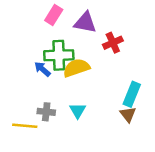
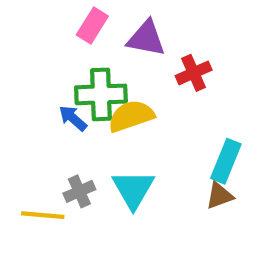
cyan triangle: (78, 111) -> (133, 189), size x1.5
gray cross: (46, 112) -> (79, 191), turned -30
brown triangle: (128, 114) -> (219, 196), turned 48

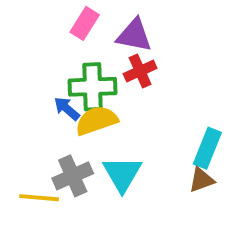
red cross: (194, 73) -> (140, 71), moved
yellow semicircle: (131, 116) -> (96, 120), moved
gray cross: (79, 191) -> (73, 176), size x1.4

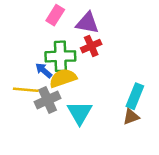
gray cross: (73, 176) -> (48, 100), moved
yellow line: (39, 198) -> (26, 90), moved

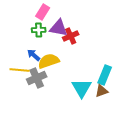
purple triangle: (87, 23) -> (59, 28), moved
green cross: (60, 56) -> (39, 30), moved, size x0.6
cyan triangle: (80, 113) -> (82, 88), moved

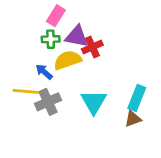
yellow semicircle: (49, 61) -> (68, 60), moved
cyan triangle: (82, 88) -> (94, 102), moved

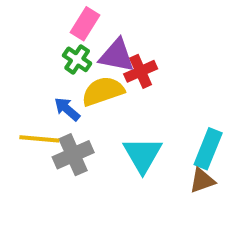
green cross: (51, 39) -> (77, 59), turned 36

